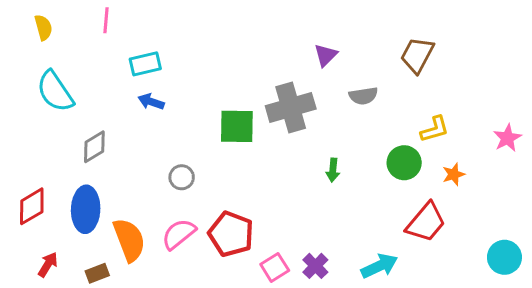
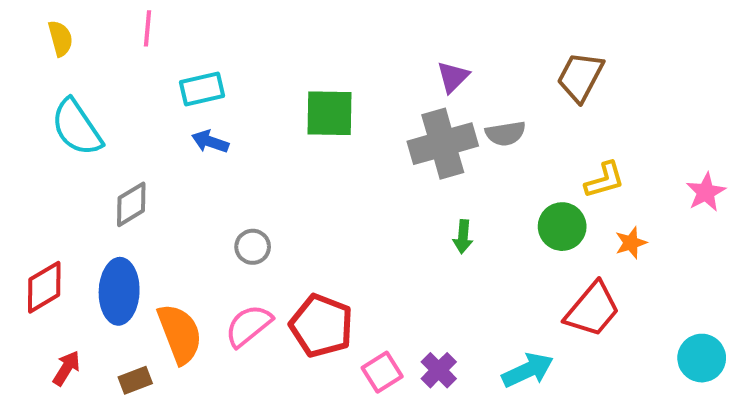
gray cross: (291, 107) -> (443, 144), moved
green square: (237, 126) -> (329, 113), moved

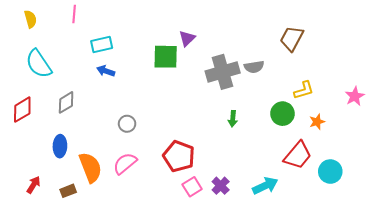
purple triangle: (453, 77) -> (187, 38), moved
red diamond: (44, 287) -> (22, 110), moved
blue ellipse: (119, 291) -> (60, 146), size x0.7
red pentagon: (321, 326) -> (179, 156), moved
cyan circle: (702, 358) -> (330, 172), moved

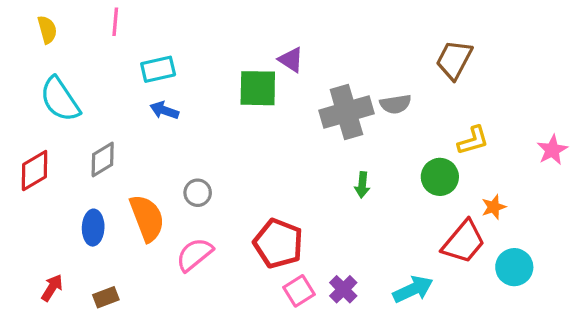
purple triangle: (187, 38) -> (291, 60), turned -42
orange star: (317, 122) -> (494, 207), moved
orange semicircle: (90, 167) -> (147, 218), moved

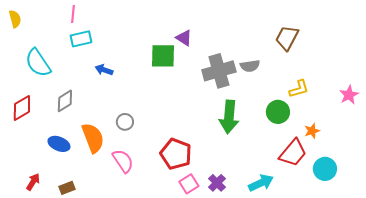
yellow semicircle: (47, 30) -> (15, 19), moved
cyan rectangle: (158, 69) -> (81, 39), moved
green arrow: (362, 185) -> (229, 117), size x2.0
blue ellipse: (93, 228) -> (59, 144), turned -70
pink semicircle: (194, 254) -> (123, 161), turned 95

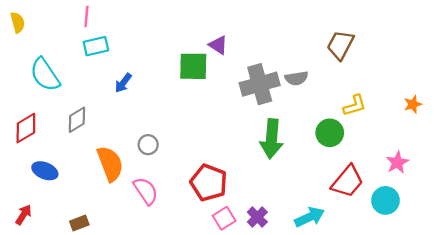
blue arrow: (104, 70) -> (123, 83), turned -72
pink star: (349, 95) -> (397, 162), moved
orange star: (312, 131) -> (413, 104), moved
blue ellipse: (59, 144) -> (45, 171), moved
red arrow: (33, 182) -> (24, 215), moved

